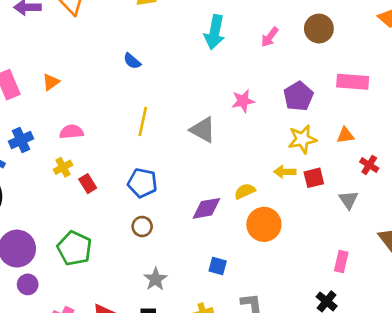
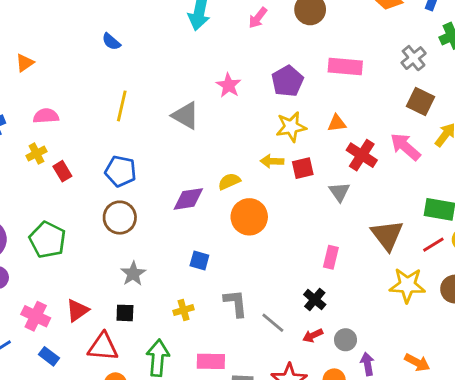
pink star: (243, 101) -> (229, 85), turned -30
red cross: (369, 165) -> (362, 155), size x1.5
brown circle: (142, 226) -> (120, 218), size x1.5

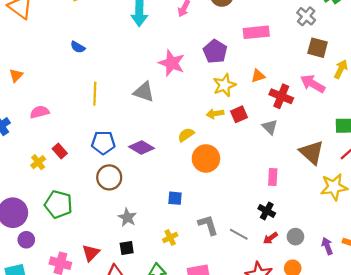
pink star: (229, 85) -> (172, 63), size x1.4
yellow cross: (36, 154) -> (38, 162), moved
purple diamond: (188, 199) -> (141, 147), moved, turned 50
purple arrow: (367, 364) -> (327, 246), moved

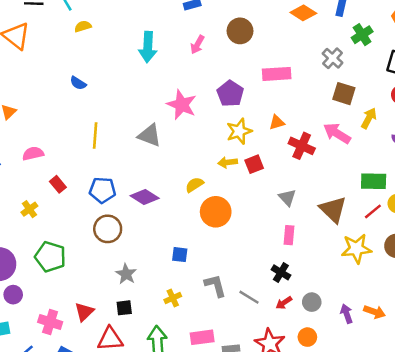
gray triangle: (270, 127) -> (287, 198), moved
red rectangle: (60, 151) -> (58, 184), moved

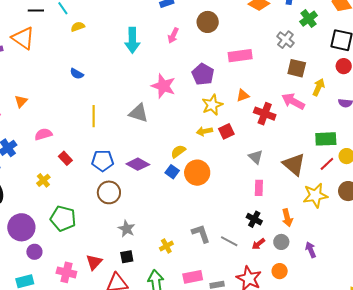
blue square: (180, 255) -> (172, 172), moved, turned 32
orange arrow: (374, 312) -> (287, 218), moved, turned 60

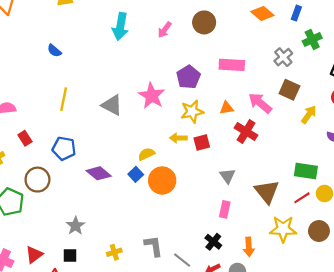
pink star: (163, 86) -> (152, 96), moved
pink arrow: (293, 101) -> (260, 103), moved
purple diamond: (138, 164) -> (99, 173), moved
brown circle: (109, 192) -> (37, 180), moved

